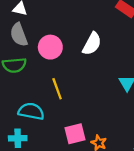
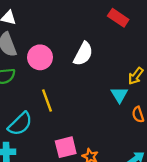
cyan semicircle: (31, 111) -> (20, 124), turned 125

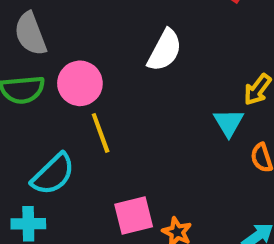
pink circle: (40, 57) -> (80, 83), moved

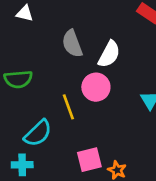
gray semicircle: (30, 34) -> (72, 44), moved
pink circle: (80, 83) -> (96, 87), moved

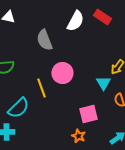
white semicircle: (109, 54) -> (75, 21), moved
pink square: (89, 160) -> (88, 114), moved

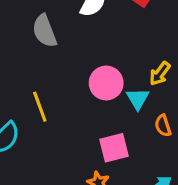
pink circle: (62, 73) -> (106, 83), moved

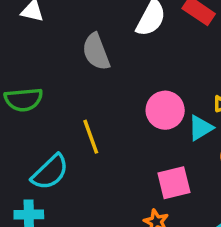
cyan triangle: (138, 99) -> (200, 128), turned 30

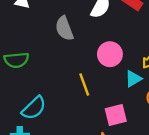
pink circle: (165, 110) -> (110, 54), moved
yellow line: (91, 137) -> (84, 85), moved

